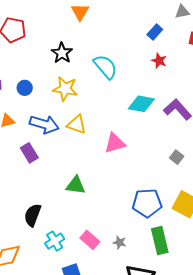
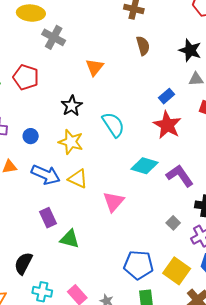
red star: (159, 61) -> (167, 125), size x1.8
pink triangle: (115, 143) -> (114, 202), turned -40
purple rectangle: (29, 153) -> (48, 218), moved
cyan cross: (55, 241) -> (42, 292), turned 36

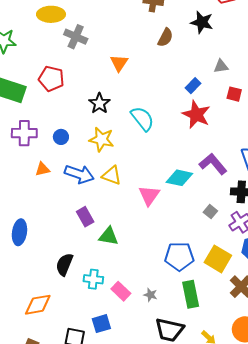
brown semicircle: (143, 46) -> (165, 37), turned 48
black star: (190, 50) -> (202, 22), moved
cyan diamond: (145, 166) -> (179, 178), moved
cyan cross: (42, 292) -> (93, 279), moved

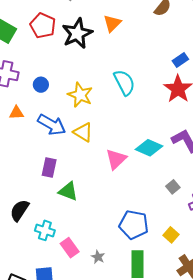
black star: (99, 103) -> (77, 33), moved, size x1.4
purple rectangle: (85, 217) -> (49, 168), turned 30
yellow square: (218, 259) -> (171, 235), size x0.6

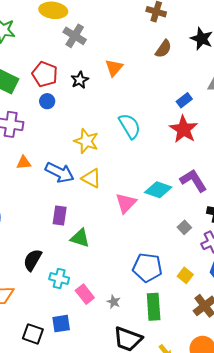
black star: (77, 33) -> (80, 80), size x0.6
blue circle: (41, 85) -> (47, 101), moved

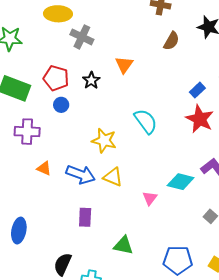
orange triangle: (24, 163) -> (44, 168), turned 35
pink triangle: (126, 203) -> (150, 198), size x0.7
green triangle: (80, 238) -> (123, 245), moved

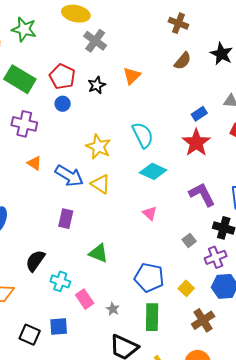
cyan diamond: (181, 182) -> (153, 171), moved
pink triangle: (150, 198) -> (150, 213), moved, turned -35

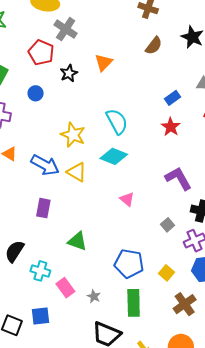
red pentagon: (62, 77) -> (41, 53), moved
red star: (196, 143) -> (171, 127), size x0.7
cyan diamond: (153, 171) -> (114, 156), moved

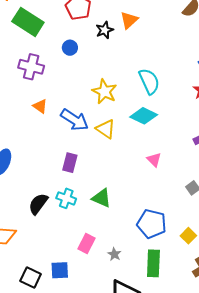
orange triangle: (104, 63) -> (129, 20), moved
cyan cross: (40, 271) -> (66, 198), moved
pink rectangle: (65, 288) -> (87, 243), turned 60

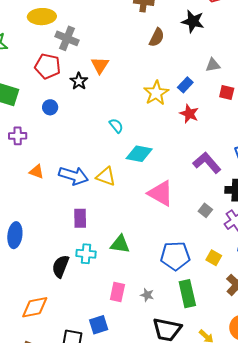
purple cross: (31, 67) -> (18, 136), size x0.7
cyan semicircle: (149, 81) -> (116, 126), moved, size x0.6
yellow star: (104, 92) -> (156, 93), moved, turned 30
pink triangle: (154, 160) -> (161, 193), size x1.8

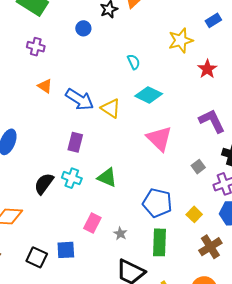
blue rectangle: (185, 85) -> (213, 20), moved
blue circle: (50, 107) -> (83, 28), moved

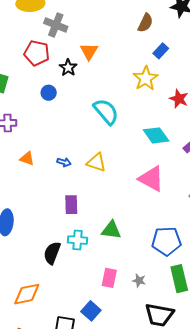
blue rectangle: (213, 20) -> (161, 51), moved
cyan semicircle: (134, 62) -> (106, 112), size x1.8
cyan diamond: (149, 95) -> (156, 135), moved, turned 44
blue arrow: (80, 99) -> (64, 162), size x0.5
blue square: (66, 250) -> (91, 311), turned -30

